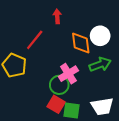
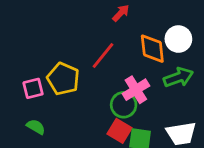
red arrow: (57, 16) -> (121, 13), turned 48
red line: (35, 40) -> (103, 55), moved

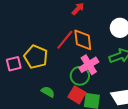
orange diamond: (152, 49) -> (83, 40), moved
green semicircle: (36, 127) -> (48, 92), moved

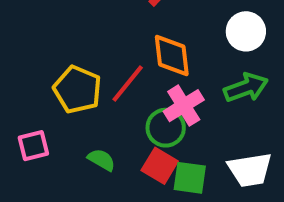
red line: (65, 40) -> (128, 84), moved
pink square: (14, 64) -> (33, 146), moved

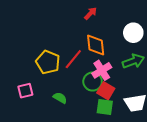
red square: (160, 166) -> (106, 91), moved

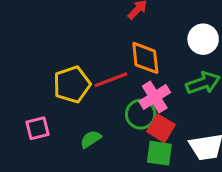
red line: (73, 59) -> (111, 80), turned 30
yellow pentagon: (48, 62) -> (72, 84), turned 30
green semicircle: (60, 98) -> (91, 139), turned -64

